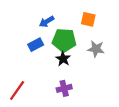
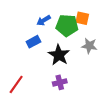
green pentagon: (64, 40) -> (67, 25), moved
black star: (63, 59) -> (59, 55), size x1.5

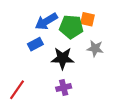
blue arrow: (44, 20) -> (46, 21), size x1.5
black star: (59, 55) -> (63, 58), turned -30

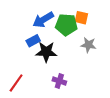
black star: (63, 58) -> (46, 52), moved
purple cross: (64, 88) -> (59, 81), turned 32

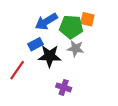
gray star: (88, 45) -> (76, 49), moved
red line: (16, 83) -> (17, 70), moved

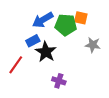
gray star: (76, 49) -> (93, 45), moved
black star: (50, 56) -> (46, 52), turned 30

